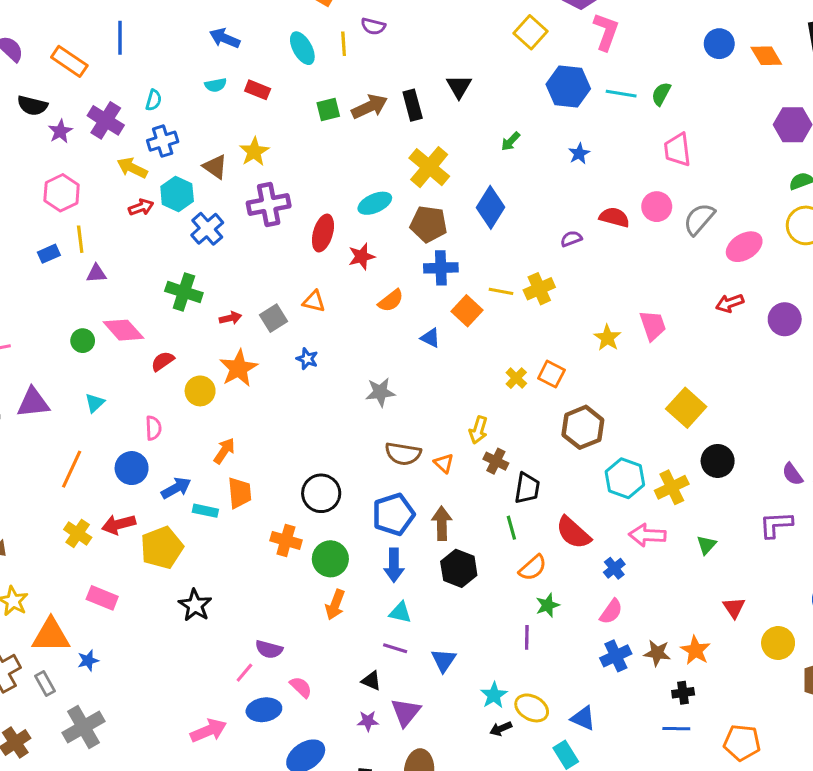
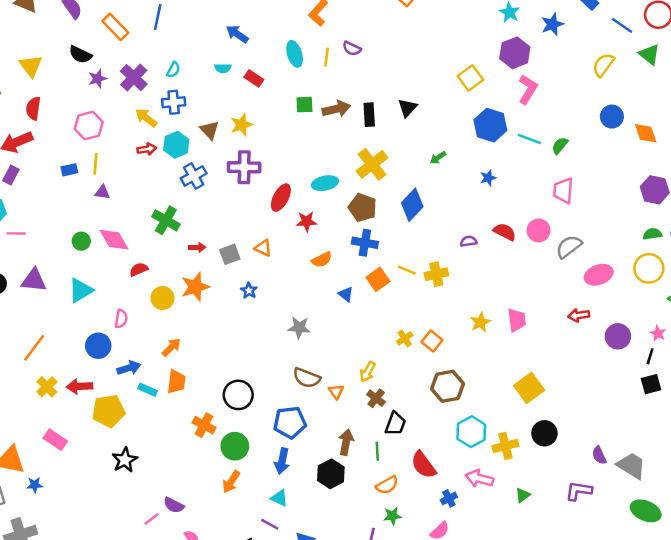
cyan triangle: (95, 403) -> (81, 290), size x1.6
orange line: (72, 469) -> (34, 348), moved
brown arrow: (442, 523) -> (346, 442), moved

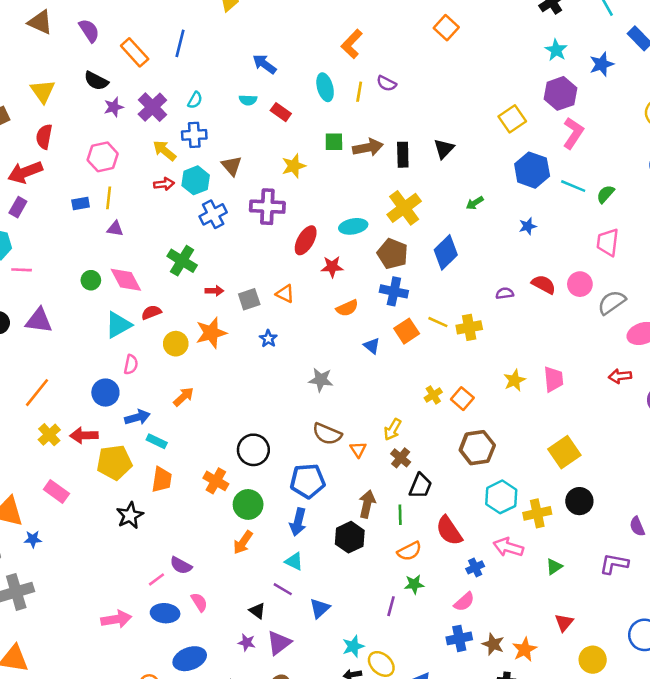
yellow star: (242, 125) -> (294, 166), moved
cyan triangle: (81, 290) -> (118, 325), moved
orange trapezoid: (176, 382) -> (162, 480), moved

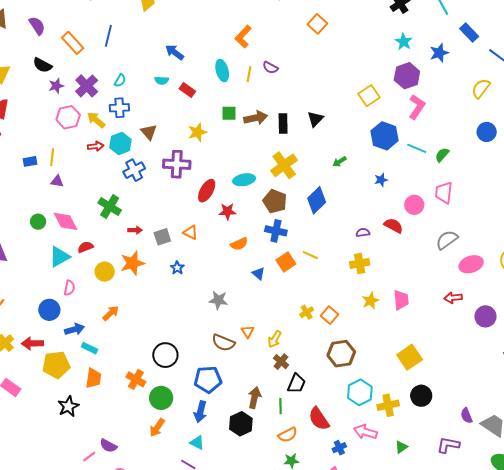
pink hexagon: (103, 157) -> (68, 117), moved
pink circle: (580, 284) -> (414, 205), moved
yellow cross: (469, 327) -> (360, 263), moved
orange triangle: (358, 449) -> (248, 332), moved

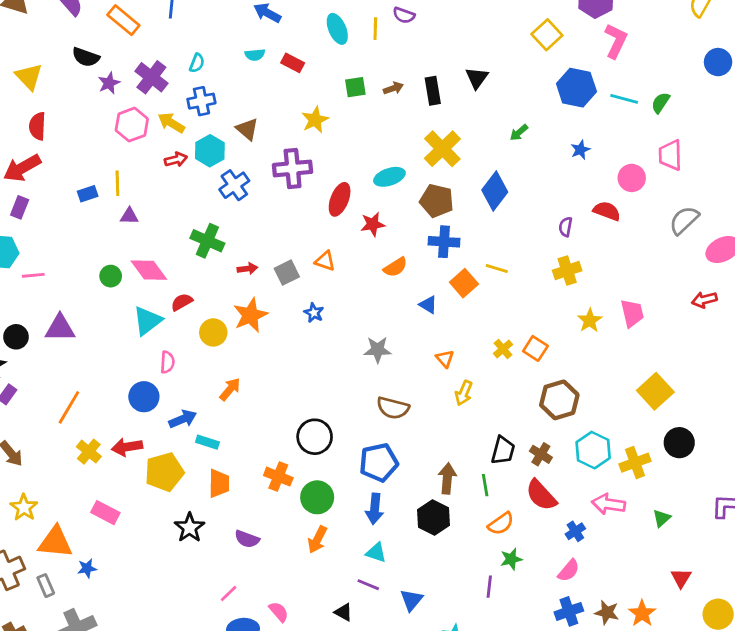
brown arrow: (256, 118) -> (393, 88), size x0.6
purple semicircle: (363, 233) -> (566, 227), turned -64
orange triangle: (248, 332) -> (445, 359), moved
brown cross: (281, 362) -> (541, 454), moved
purple semicircle: (108, 446) -> (247, 539), moved

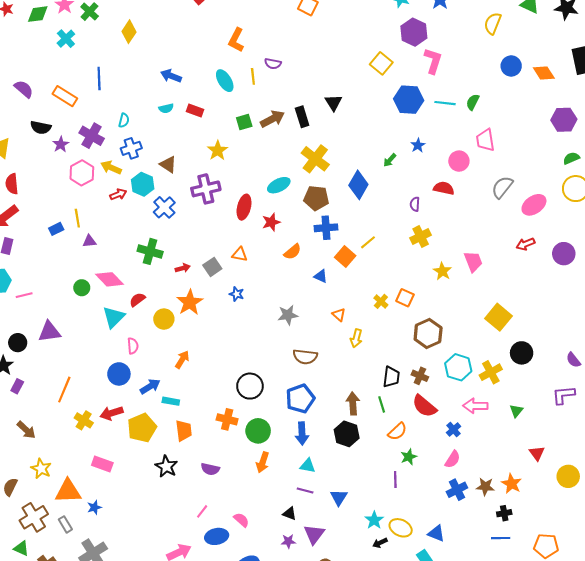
brown arrow: (393, 88) -> (273, 119), size x1.6
green arrow: (519, 133) -> (390, 160), moved
yellow line: (497, 269) -> (368, 242), turned -49

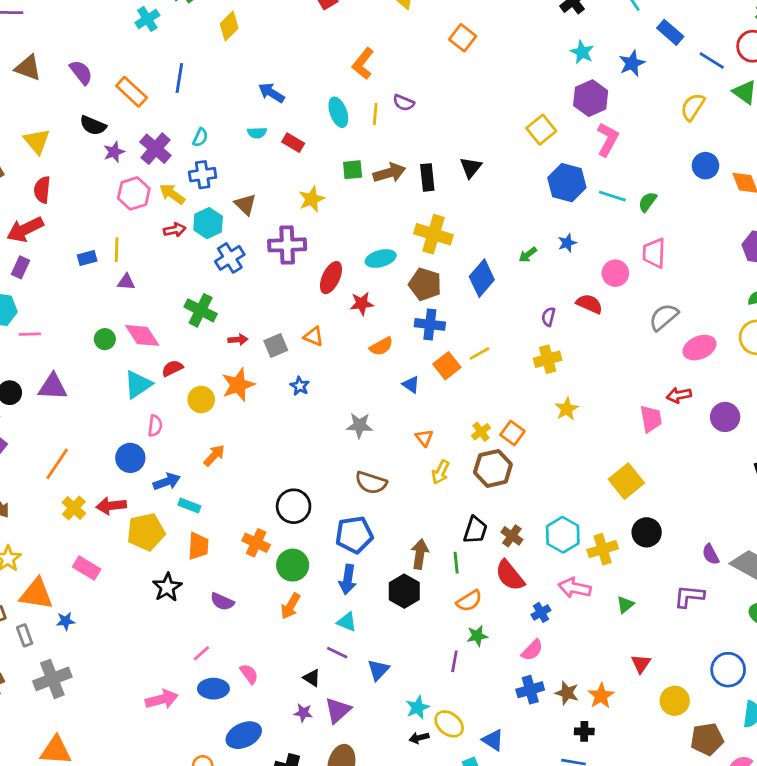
yellow cross: (315, 159) -> (433, 234), turned -32
pink trapezoid: (473, 262) -> (651, 419), moved
brown hexagon: (428, 333) -> (493, 468), moved

